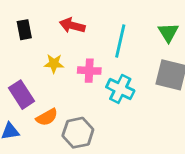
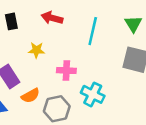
pink cross: (89, 71) -> (66, 70), moved
cyan cross: (120, 89) -> (93, 94), moved

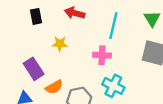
pink cross: (66, 70) -> (102, 55), moved

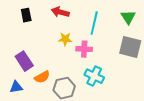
yellow star: (60, 44) -> (65, 39), moved

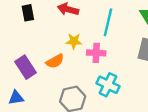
orange semicircle: (42, 77) -> (55, 61), moved

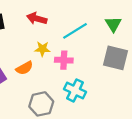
cyan line: (108, 22) -> (75, 31), turned 45

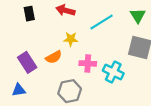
pink cross: (64, 60) -> (88, 63), moved
cyan cross: (75, 90) -> (113, 72), moved

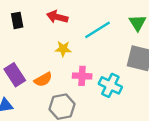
orange semicircle: (54, 57) -> (43, 79), moved

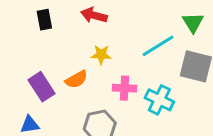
cyan line: (97, 30) -> (158, 46), moved
orange semicircle: (43, 79) -> (76, 79), moved

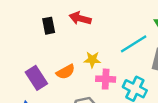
black rectangle: (44, 20) -> (49, 26), moved
yellow star: (101, 55) -> (92, 60), moved

